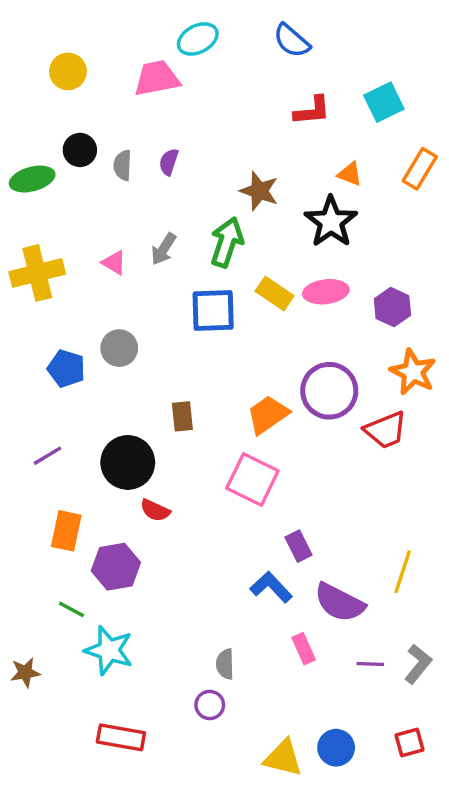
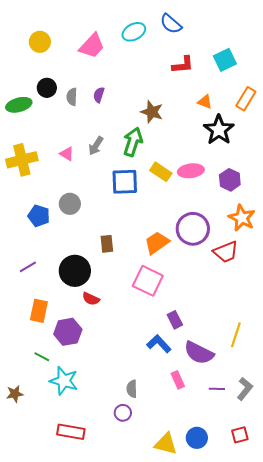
cyan ellipse: (198, 39) -> (134, 32), moved
pink trapezoid: (157, 78) -> (92, 46), turned 144
black star: (331, 222) -> (219, 130), moved

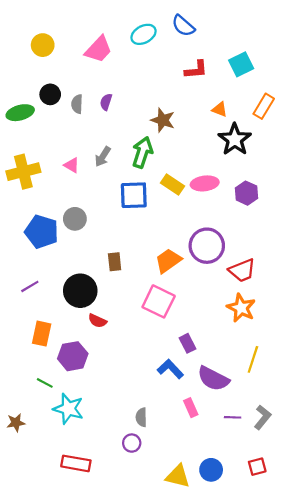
blue pentagon: (39, 216) -> (42, 232), size x1.4
orange star: (242, 218) -> (241, 308), moved

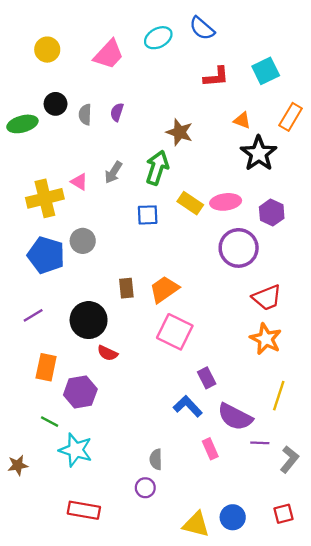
yellow cross: (23, 172) -> (45, 198), moved
blue square: (134, 195) -> (148, 215), size x0.7
purple circle: (207, 246) -> (239, 248), moved
orange trapezoid: (168, 261) -> (164, 289), moved
purple line: (233, 417) -> (260, 443), moved

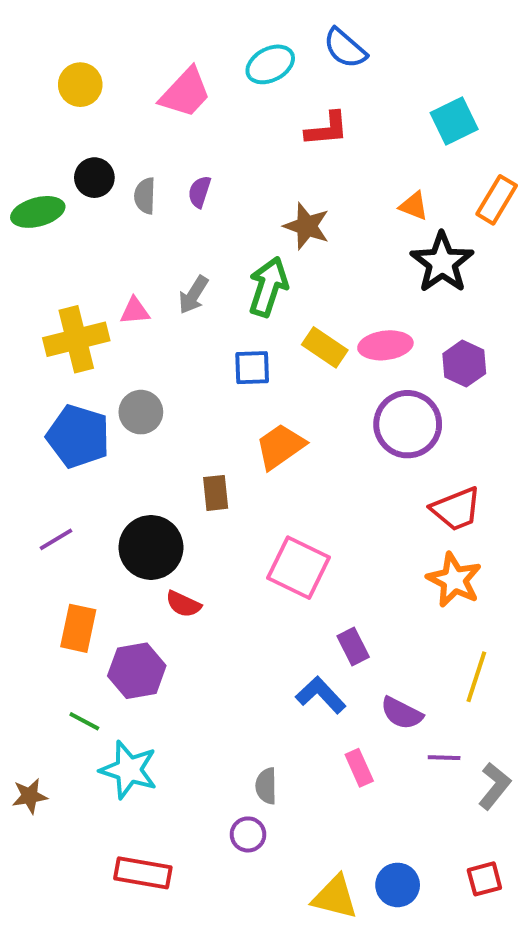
red L-shape: (216, 77) -> (327, 129), moved
pink triangle: (79, 182) -> (135, 311), turned -36
orange trapezoid: (164, 289) -> (280, 446), moved
purple semicircle: (235, 417) -> (402, 713), size x0.7

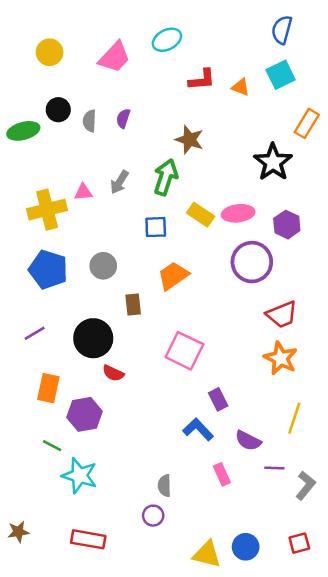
blue semicircle: (345, 48) -> (282, 30), moved, turned 64
orange triangle: (414, 206) -> (241, 87), moved
gray circle: (141, 412) -> (103, 266), moved
brown star: (30, 796) -> (18, 532), moved

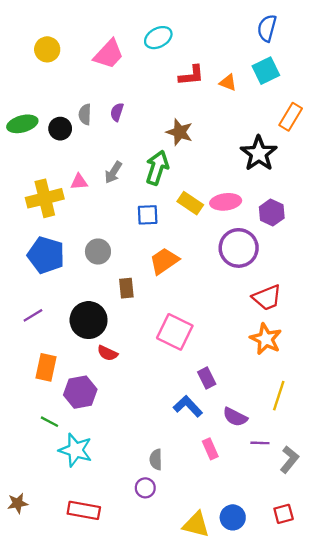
black circle: (58, 110) -> (60, 129), moved

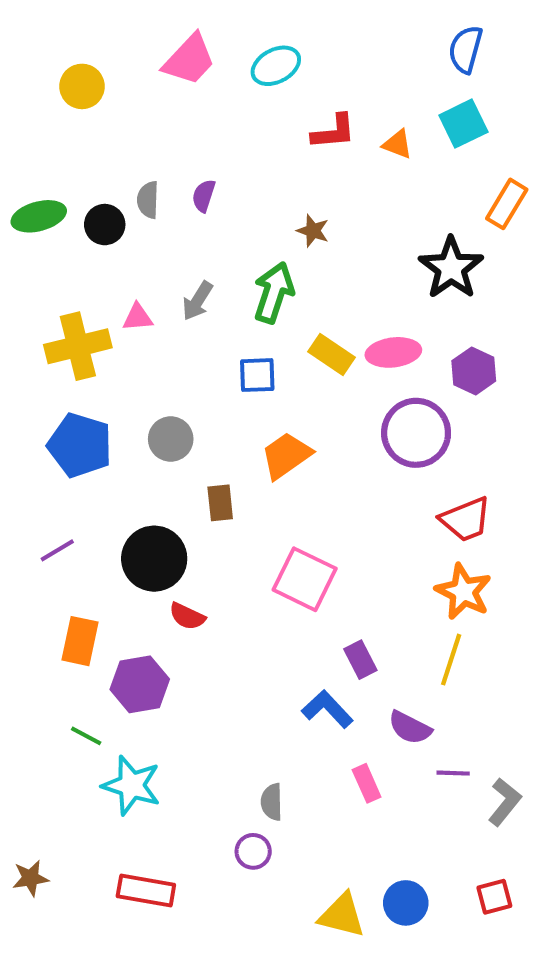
pink trapezoid: (109, 54) -> (189, 60), moved
brown star: (180, 132) -> (313, 231), size x0.7
yellow line: (279, 396) -> (451, 660), moved

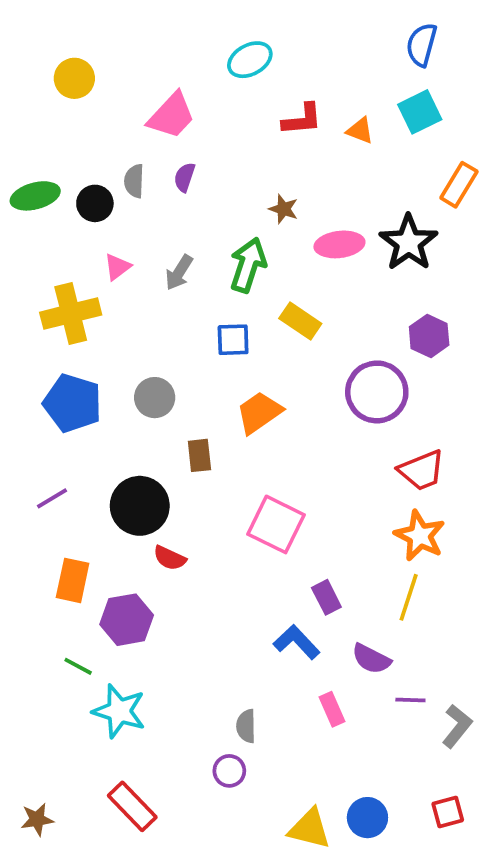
pink trapezoid: (189, 60) -> (171, 116), moved
pink triangle: (138, 317) -> (117, 267), moved, turned -32
pink ellipse: (393, 352) -> (339, 244), moved
brown star: (30, 878) -> (37, 819), moved
red rectangle: (146, 891) -> (132, 806), turned 36

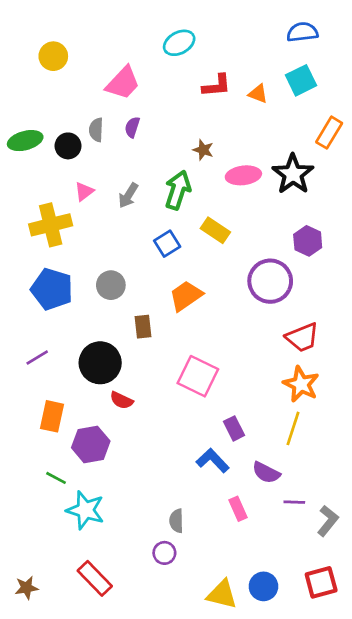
blue semicircle: (422, 45) -> (302, 32), turned 68
blue square: (233, 340) -> (167, 244), turned -30
red square: (448, 812) -> (321, 582), size x1.4

